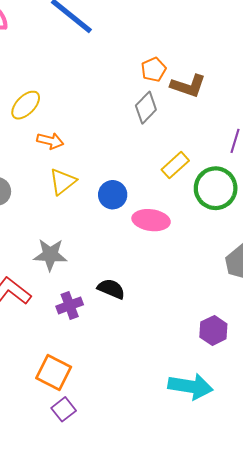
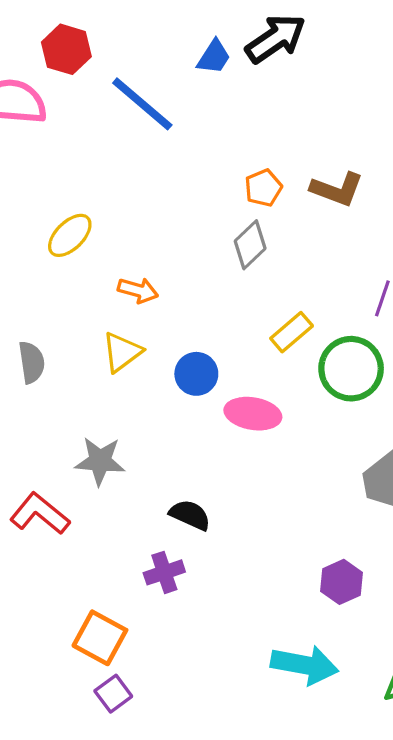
brown L-shape: (188, 86) -> (337, 189), moved
orange arrow: (50, 141) -> (138, 290), moved
purple cross: (70, 305) -> (164, 572), moved

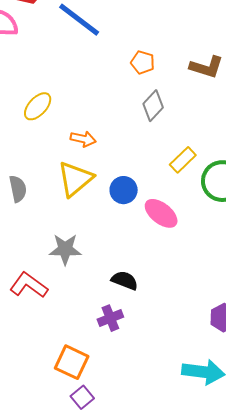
orange pentagon: (263, 188) -> (143, 62), moved, turned -30
yellow triangle: (122, 352) -> (75, 179), size x1.4
pink ellipse: (253, 414) -> (161, 213), turned 32

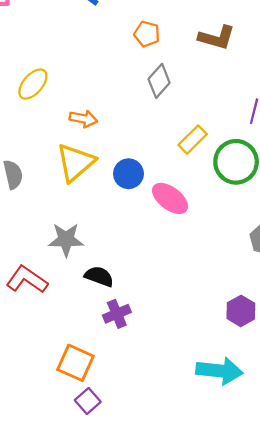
black semicircle: (125, 280) -> (99, 276), moved

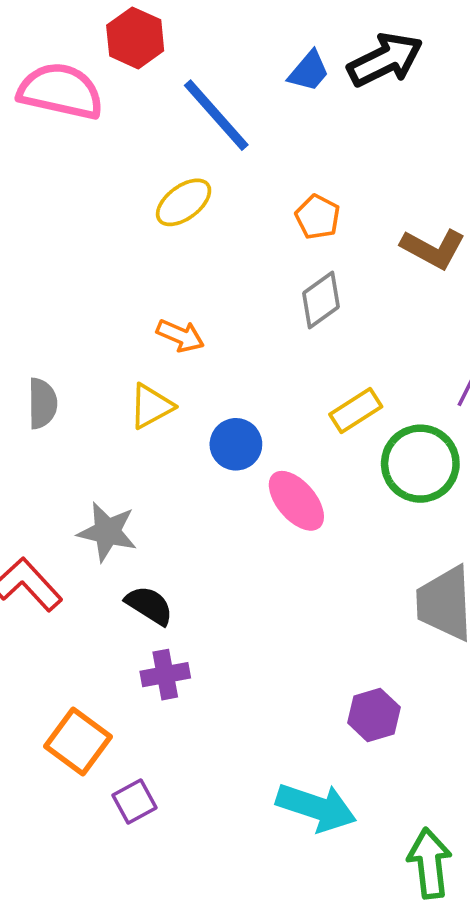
yellow ellipse: (33, 84) -> (184, 202), moved
yellow triangle: (75, 163) -> (151, 406), size x0.7
purple square: (88, 401) -> (134, 801), moved

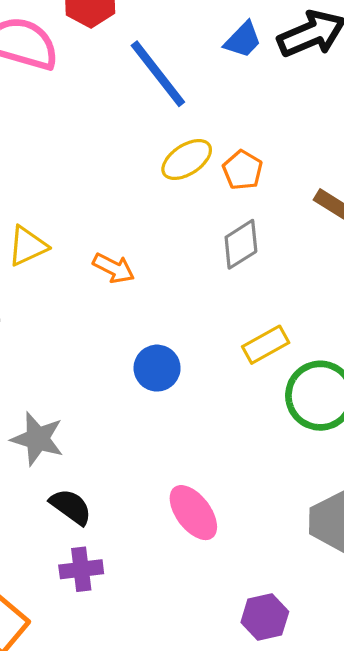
yellow ellipse: (184, 202) -> (187, 160), moved
yellow triangle: (151, 406) -> (27, 246), moved
pink ellipse: (296, 501) -> (193, 513), moved

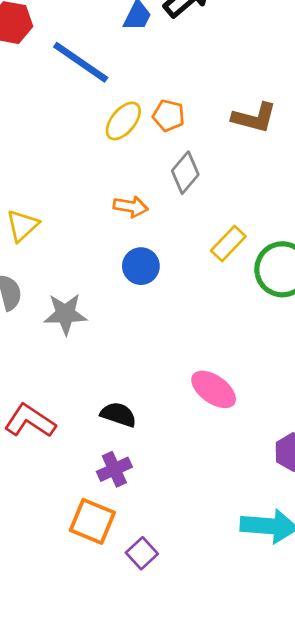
orange arrow: (114, 268) -> (131, 207), moved
blue circle: (157, 368) -> (141, 266), moved
gray star: (38, 439) -> (65, 314), moved
purple cross: (81, 569) -> (114, 469), moved

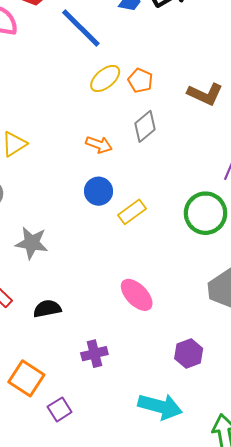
yellow rectangle: (228, 244) -> (132, 212), moved
gray star: (65, 314) -> (32, 243), moved
black semicircle: (118, 414) -> (47, 309), moved, turned -40
purple cross: (114, 469) -> (94, 354), moved

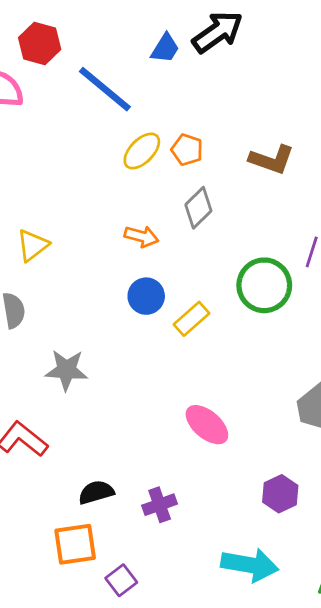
green circle: (206, 213) -> (264, 285), moved
black semicircle: (47, 309) -> (96, 492), moved
orange square: (26, 378) -> (75, 544), turned -36

